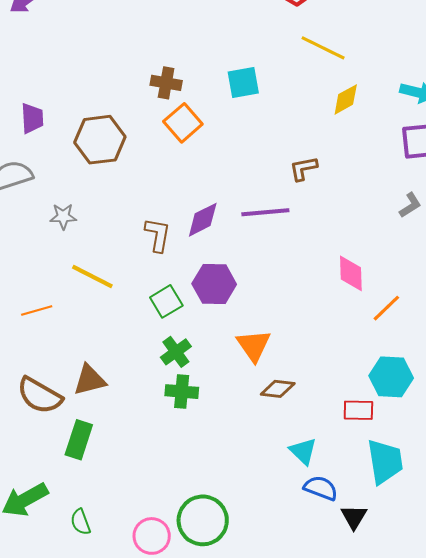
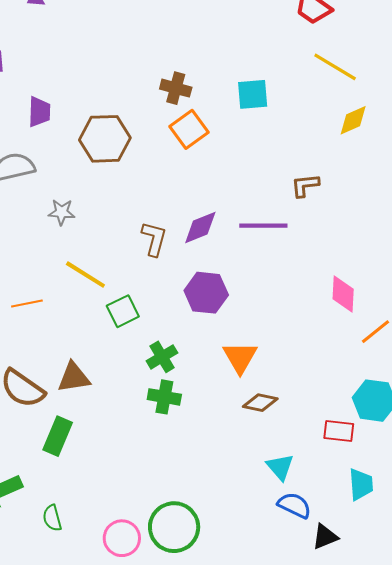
green square: (166, 301) -> (123, 311), moved
cyan trapezoid: (385, 462) -> (361, 484), size x0.7
black triangle: (354, 517) -> (325, 537), turned 32

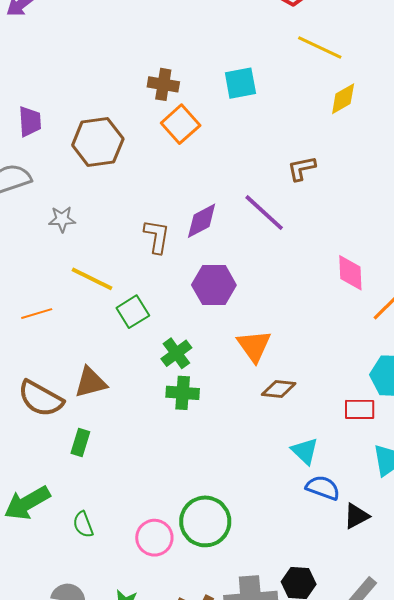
purple line: (263, 226) -> (264, 213), turned 48
green rectangle: (58, 436) -> (80, 442), size x0.7

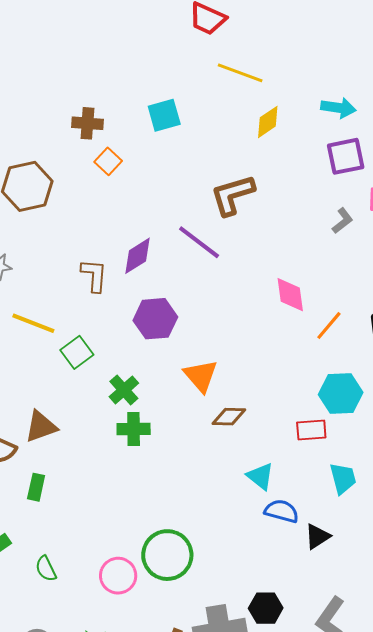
orange square: (181, 124) -> (108, 161), size x0.7
brown L-shape: (302, 168) -> (233, 195), size x1.6

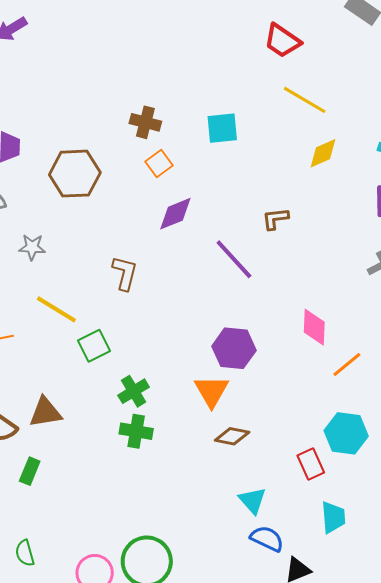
brown L-shape: (233, 195) -> (275, 219), size x0.6
purple diamond: (137, 256) -> (175, 214), moved
purple hexagon: (155, 319) -> (234, 348), moved
red rectangle: (311, 430) -> (311, 464), turned 60

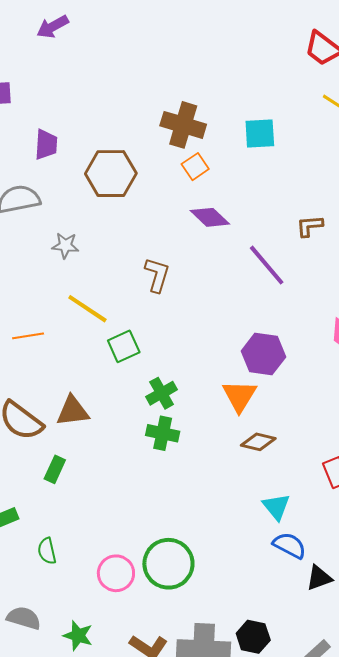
brown cross: (145, 122) -> (183, 125), size x1.4
purple diamond: (175, 214) -> (210, 217), turned 63

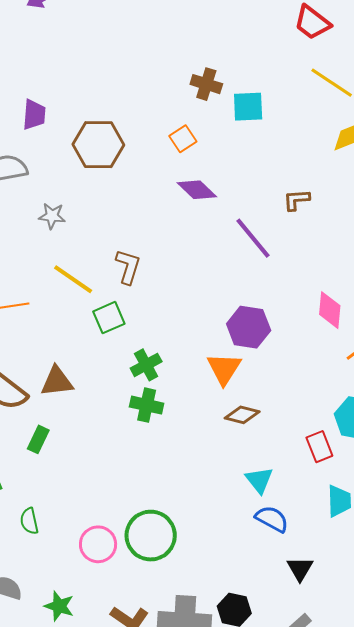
brown cross: (183, 125) -> (206, 84), moved, size x0.7
brown L-shape: (157, 275) -> (128, 267), moved
black triangle: (319, 578) -> (300, 569), moved, turned -40

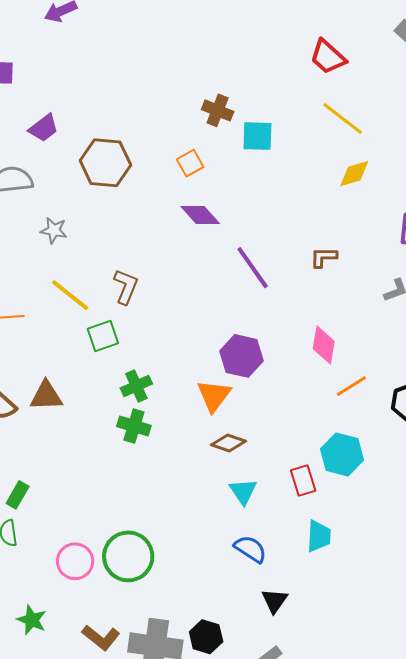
purple trapezoid: (34, 115) -> (44, 128), turned 44
brown L-shape: (296, 200) -> (324, 257), moved
green rectangle: (38, 439) -> (18, 495), moved
cyan triangle: (259, 480) -> (243, 491), moved

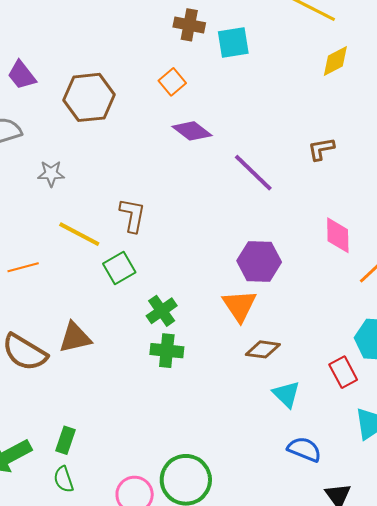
purple trapezoid: (44, 128) -> (22, 75), turned 100

